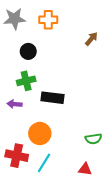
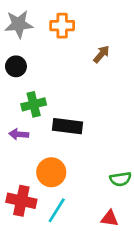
brown arrow: (91, 39) -> (101, 54), moved
black circle: (28, 51) -> (16, 66), moved

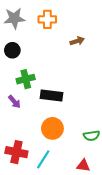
brown arrow: (101, 54) -> (77, 41), turned 32
purple arrow: (19, 134) -> (14, 102), turned -136
orange circle: (51, 172) -> (52, 128), moved

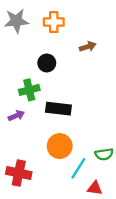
black circle: (12, 50) -> (47, 63), moved
purple arrow: (14, 102) -> (16, 116), turned -72
cyan line: (43, 159) -> (78, 168), moved

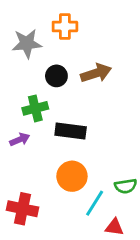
gray star: (16, 21) -> (27, 43), moved
brown arrow: (88, 47) -> (96, 73), moved, size x1.5

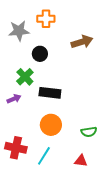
brown arrow: (96, 73) -> (82, 42), moved
green cross: (35, 108) -> (25, 77), turned -30
cyan line: (95, 203) -> (44, 156), moved

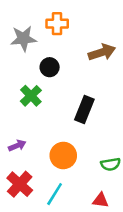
black rectangle: (50, 93) -> (84, 109), moved, turned -75
purple arrow: (14, 99) -> (17, 146), moved
red cross: (16, 148) -> (20, 184), turned 30

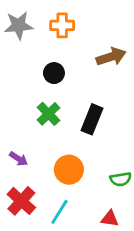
gray star: (23, 39) -> (19, 25), moved
green cross: (31, 96) -> (49, 114), moved
purple arrow: (17, 146) -> (19, 159), turned 56

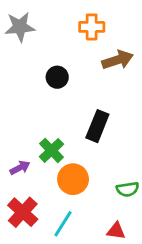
orange cross: (62, 25) -> (92, 27), moved
green cross: (49, 114) -> (51, 150), moved
purple arrow: (19, 159) -> (20, 168), turned -60

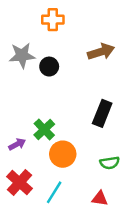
gray star: (20, 27) -> (22, 55), moved
orange cross: (92, 27) -> (53, 20), moved
black rectangle: (97, 126) -> (102, 113), moved

